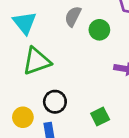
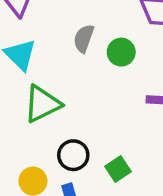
green square: (100, 116) -> (118, 169), moved

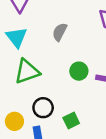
green circle: (121, 52) -> (79, 71), moved

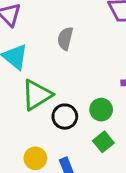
green circle: (79, 71) -> (101, 110), moved
black circle: (43, 108) -> (65, 117), moved

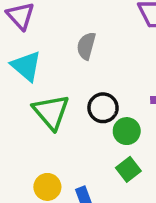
green triangle: (37, 95) -> (51, 112), turned -40
black circle: (65, 117) -> (103, 108), moved

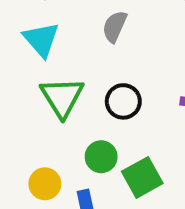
green circle: (127, 131) -> (101, 157), moved
green square: (128, 169) -> (142, 177), size x1.4

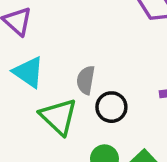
gray semicircle: (115, 26) -> (86, 80), moved

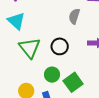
gray semicircle: (86, 80) -> (74, 16), moved

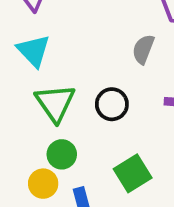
green circle: (52, 75) -> (62, 154), moved

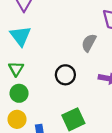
green triangle: (55, 103) -> (16, 69), moved, size x0.6
green circle: (62, 154) -> (19, 93), moved

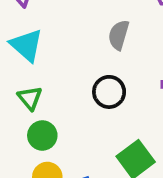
gray semicircle: (89, 43) -> (119, 35), moved

